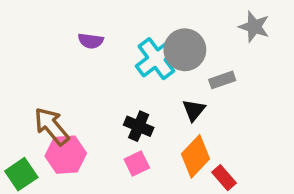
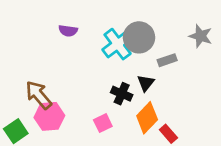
gray star: (254, 27) -> (201, 36), moved
black cross: (139, 126) -> (122, 94), moved

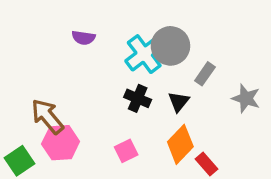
gray star: (201, 36) -> (246, 98), moved
gray rectangle: (167, 60) -> (205, 74), turned -36
black cross: (122, 94) -> (138, 98), moved

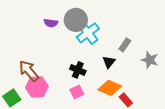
gray circle: (170, 46) -> (76, 20), moved
black cross: (138, 98) -> (78, 70), moved
orange diamond: (180, 144) -> (110, 88), turned 70

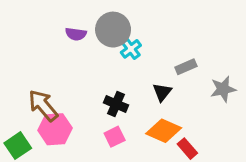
cyan cross: (88, 33) -> (131, 49), size x0.6
gray rectangle: (125, 45) -> (186, 67), turned 32
gray star: (150, 60) -> (223, 89), turned -30

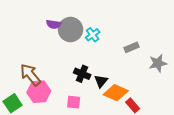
gray circle: (113, 30) -> (70, 29), moved
black triangle: (162, 92) -> (101, 81), moved
pink square: (115, 137) -> (74, 102), moved, turned 32

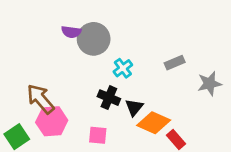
cyan cross: (93, 35) -> (123, 68), moved

